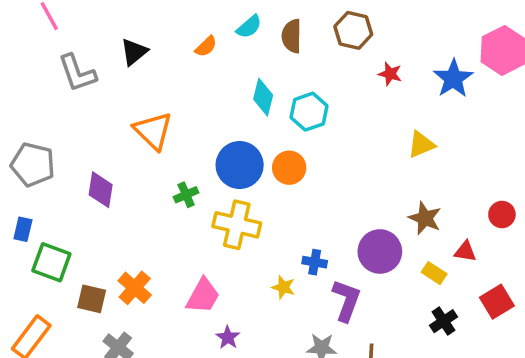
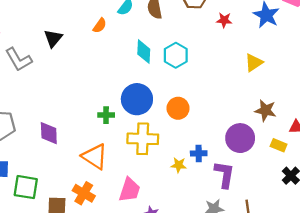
orange triangle: (153, 131) -> (95, 156), moved
orange circle: (289, 168) -> (178, 108), moved
green cross: (186, 195) -> (106, 115), moved, turned 35
yellow star: (283, 287) -> (179, 165), moved

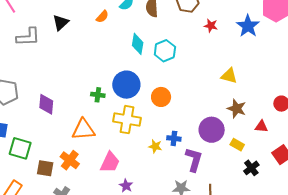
gray L-shape: (19, 59) -> (28, 37), turned -70
yellow triangle: (254, 63) -> (229, 76), moved, turned 42
yellow rectangle: (279, 145) -> (237, 145), moved
orange triangle: (95, 156) -> (83, 130), turned -45

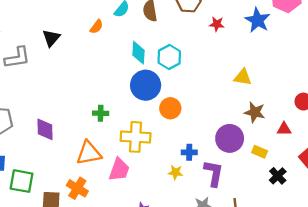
blue circle: (126, 85) -> (146, 85), moved
yellow star: (155, 146) -> (176, 172), moved
pink trapezoid: (110, 162) -> (119, 170), moved

